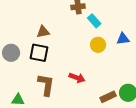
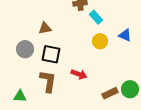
blue triangle: (123, 39) -> (125, 35), turned 32
gray circle: (11, 53) -> (25, 49), moved
black square: (39, 53) -> (51, 54), moved

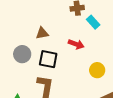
yellow circle: (100, 41) -> (97, 70), moved
red arrow: (79, 74) -> (76, 44), moved

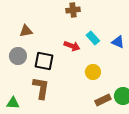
cyan rectangle: (93, 22) -> (93, 38), moved
brown triangle: (42, 33) -> (26, 31), moved

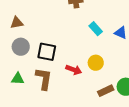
brown triangle: (26, 31) -> (17, 23), moved
red arrow: (72, 46) -> (74, 70), moved
green triangle: (13, 103) -> (18, 79), moved

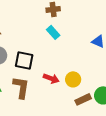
cyan rectangle: (96, 29) -> (53, 32), moved
yellow circle: (96, 63) -> (73, 79), moved

